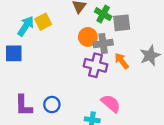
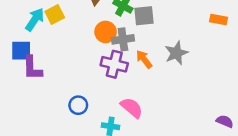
blue circle: (52, 105) -> (78, 105), moved
purple L-shape: (24, 106) -> (32, 68), moved

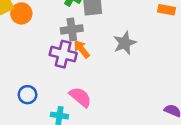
orange circle: (106, 32) -> (21, 13), moved
orange arrow: (144, 59) -> (82, 49), moved

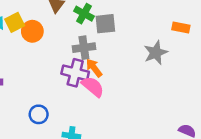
gray star: (125, 43) -> (156, 53), moved
pink semicircle: (80, 97) -> (93, 87), moved

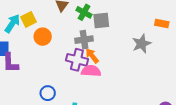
orange circle: (32, 31) -> (43, 37), moved
pink semicircle: (93, 87) -> (91, 71), turned -36

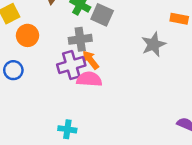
gray square: (101, 20) -> (102, 15), turned 30
purple cross: (77, 60) -> (71, 65), turned -30
blue circle: (48, 93) -> (13, 70), moved

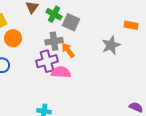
orange arrow: (90, 60) -> (68, 50), moved

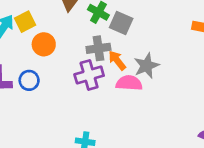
gray star: (111, 45) -> (146, 66), moved
pink semicircle: (61, 72) -> (129, 83), moved

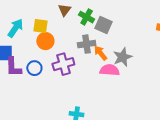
yellow square: (25, 22) -> (40, 26), moved, turned 35
purple cross: (89, 75) -> (63, 64), moved

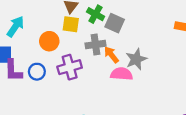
yellow square: (40, 26) -> (71, 24), moved

